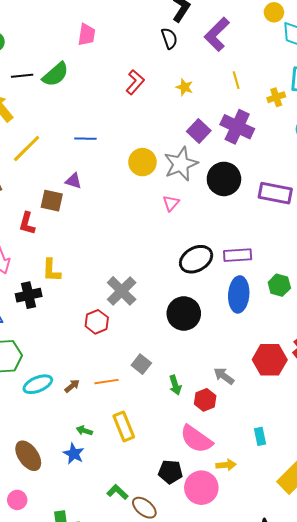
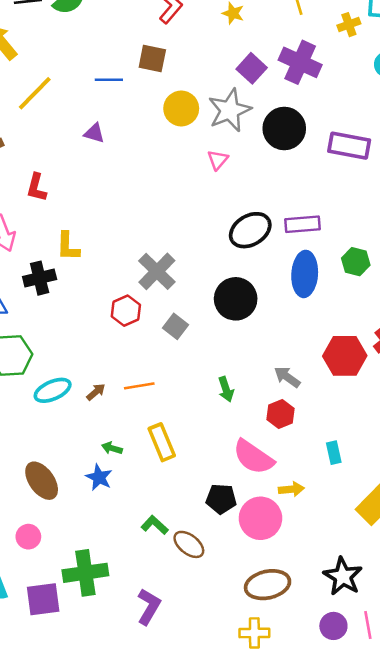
brown square: (52, 201) -> (152, 59), moved
gray square: (141, 364) -> (175, 326), moved
red hexagon: (205, 400) -> (281, 414), moved

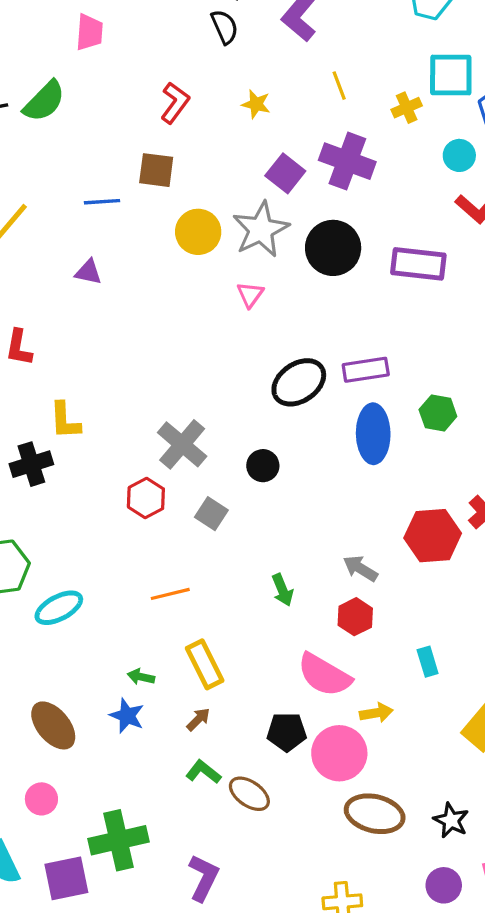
black circle: (236, 299) -> (263, 466), moved, size x0.6
brown arrow: (96, 392) -> (198, 719), moved
black star: (343, 576) -> (451, 820), size x0.7
brown ellipse: (268, 585) -> (375, 814), moved, turned 30

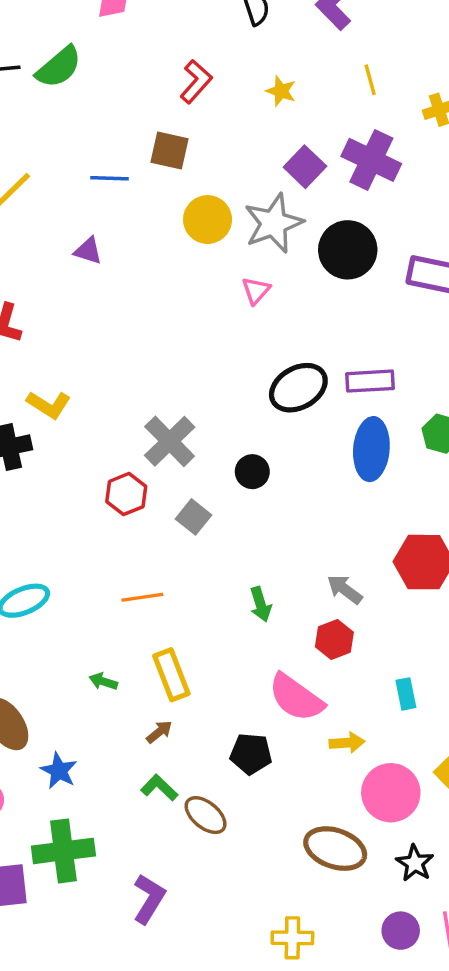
yellow L-shape: (65, 421) -> (49, 405), turned -60
blue star: (127, 716) -> (59, 771), moved
pink circle: (339, 753) -> (391, 793), moved

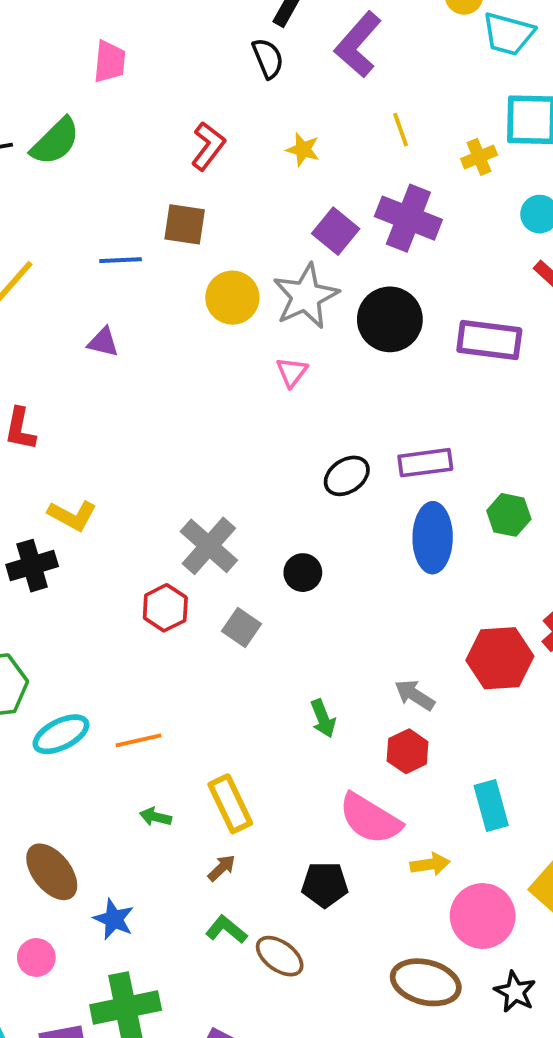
black ellipse: (298, 388) -> (347, 476), size x0.7
orange line: (142, 597) -> (139, 740), moved
cyan rectangle: (406, 694) -> (491, 805), size x1.4

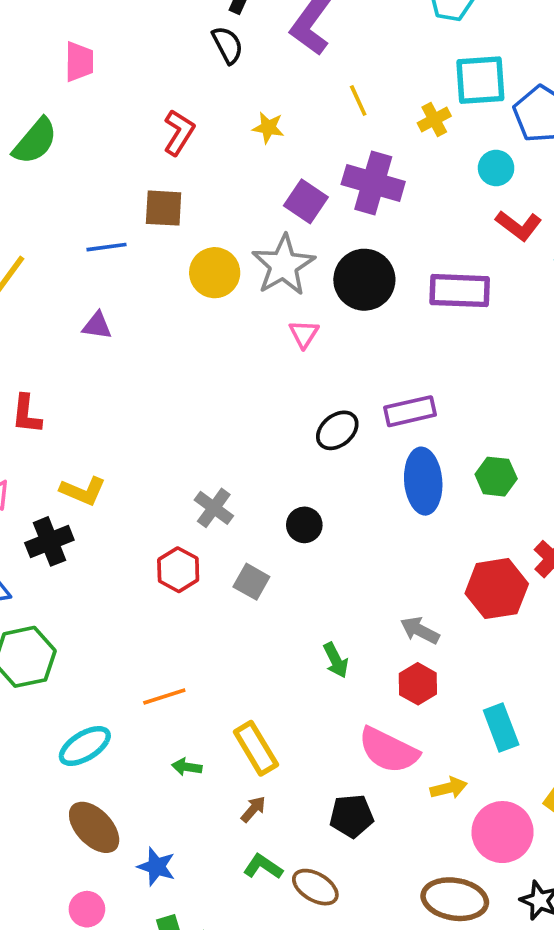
pink triangle: (292, 372) -> (304, 334), moved
green hexagon: (509, 515) -> (496, 477), moved
gray cross: (209, 546) -> (214, 508), size x0.7
cyan ellipse: (61, 734) -> (85, 746), moved

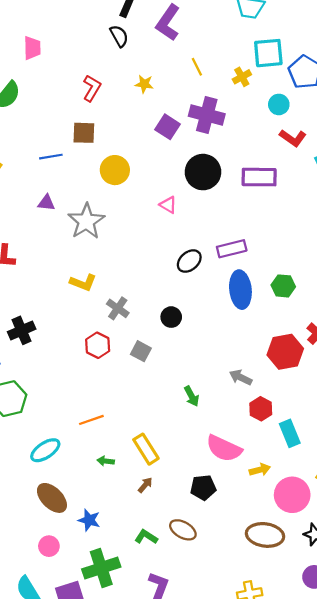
gray star: (283, 265) -> (86, 221), moved
pink triangle: (304, 334) -> (168, 205), turned -30
yellow L-shape: (83, 491) -> (83, 283), moved
red hexagon: (418, 684) -> (261, 409), moved
green L-shape: (263, 867) -> (146, 537), moved

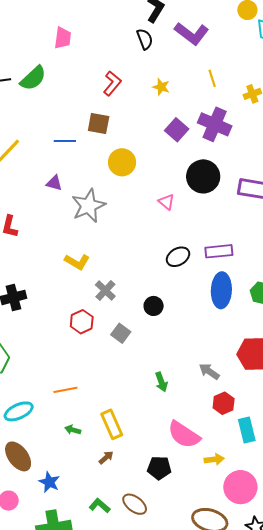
purple L-shape: (168, 23) -> (192, 34), turned -96

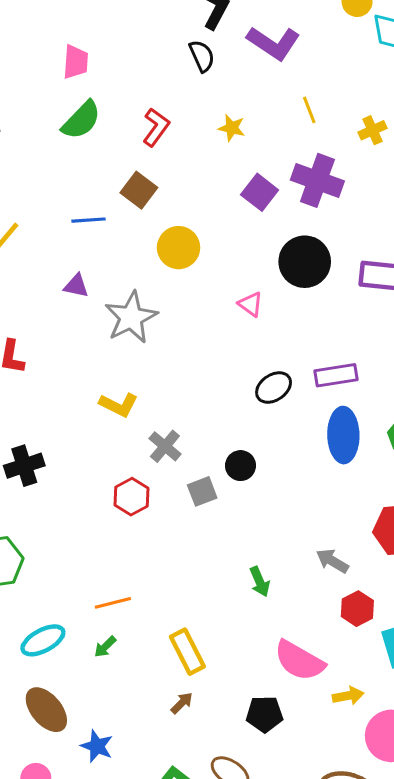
green semicircle: (33, 78) -> (81, 120), moved
brown square: (99, 124) -> (139, 190), turned 30
gray square: (121, 333) -> (202, 491), moved, turned 36
green arrow: (73, 430) -> (105, 647), moved, turned -56

